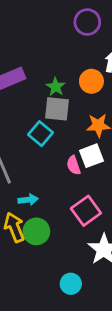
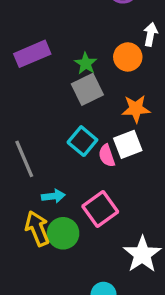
gray square: (57, 109) -> (87, 89), turned -32
cyan square: (40, 134) -> (82, 141), moved
pink square: (86, 211) -> (100, 209), moved

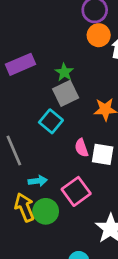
orange circle: (128, 57) -> (99, 35), moved
cyan square: (82, 141) -> (51, 121), moved
white square: (128, 144) -> (103, 154), moved, turned 30

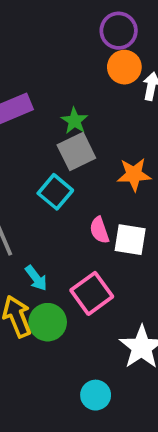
cyan arrow: (38, 181) -> (36, 278), turned 60

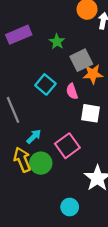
gray square: (76, 151) -> (81, 60), moved
pink semicircle: (99, 230) -> (72, 91), moved
cyan arrow: (36, 278) -> (34, 136), turned -98

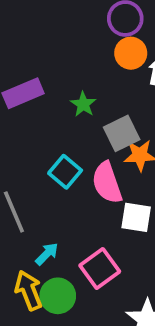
pink semicircle: (72, 91) -> (107, 183), size x1.6

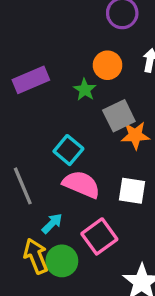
orange circle: (131, 53) -> (108, 65), moved
pink semicircle: (107, 183) -> (81, 184), moved, turned 132

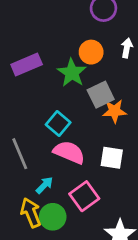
green star: (85, 90) -> (72, 73), size x1.5

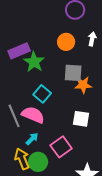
green star: (72, 73) -> (34, 62), moved
gray square: (101, 95) -> (73, 73), turned 30
pink semicircle: (69, 152) -> (33, 115), moved

